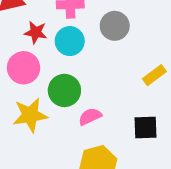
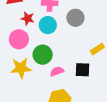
black square: (145, 127) -> (83, 70), moved

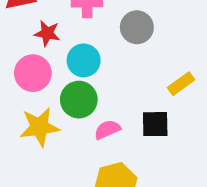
cyan circle: (48, 25) -> (84, 60), moved

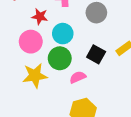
black square: (155, 124) -> (96, 54), moved, turned 30

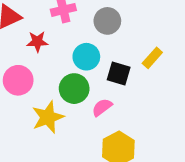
cyan circle: (63, 34) -> (86, 57), moved
pink circle: (31, 42) -> (18, 80), moved

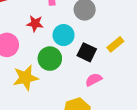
red star: (37, 42) -> (35, 24), moved
pink semicircle: (102, 107) -> (94, 80), moved

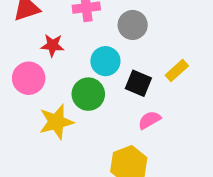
red star: (35, 24) -> (52, 45), moved

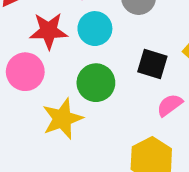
red star: (52, 45) -> (49, 31), size x1.4
cyan circle: (105, 61) -> (95, 29), moved

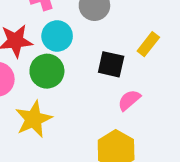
green circle: (96, 83) -> (47, 71), moved

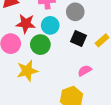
black square: (111, 64) -> (78, 39), moved

